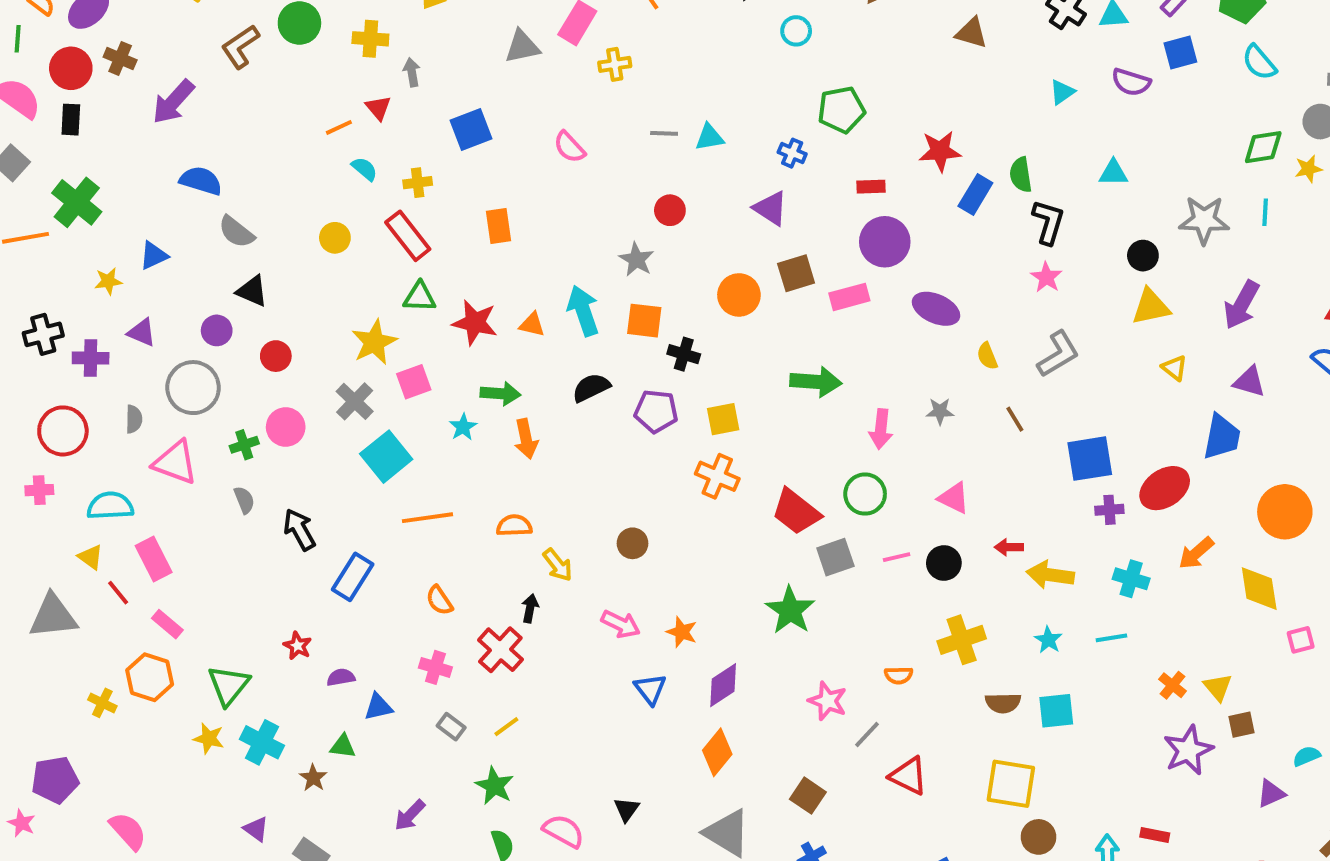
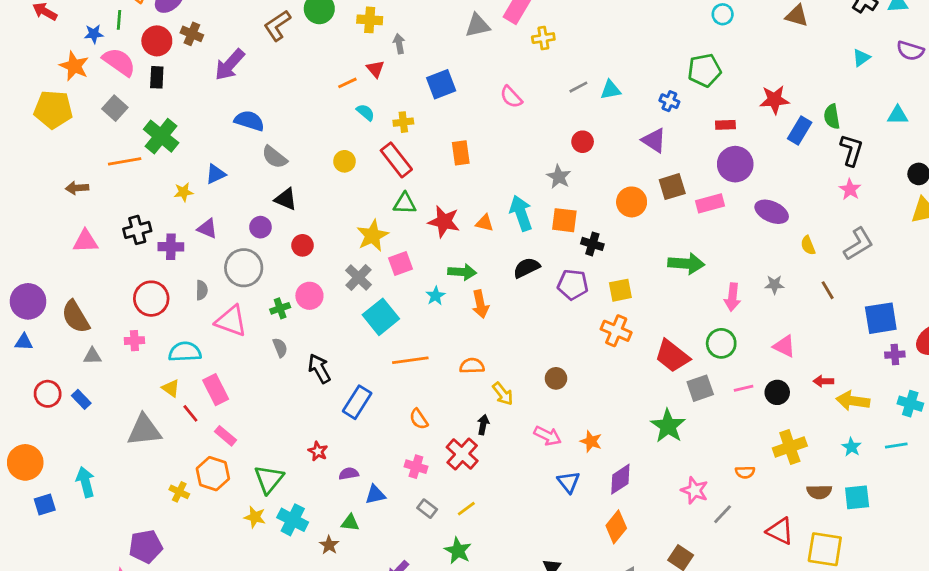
cyan circle: (796, 31) -> (723, 14), moved
gray line: (664, 133) -> (578, 87), turned -30
red triangle: (908, 776) -> (780, 531), moved

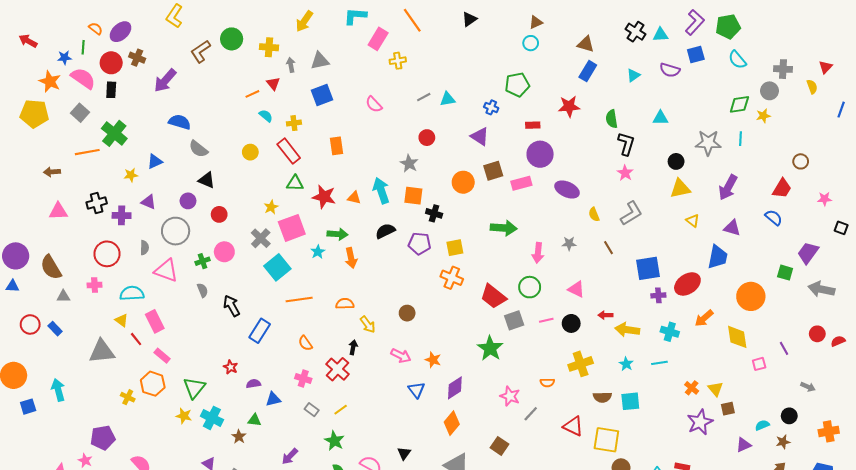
gray triangle: (478, 25) -> (320, 61), moved
blue rectangle: (800, 131) -> (588, 71), moved
yellow star: (373, 236) -> (271, 207), size x0.6
pink square: (401, 264) -> (292, 228), size x1.5

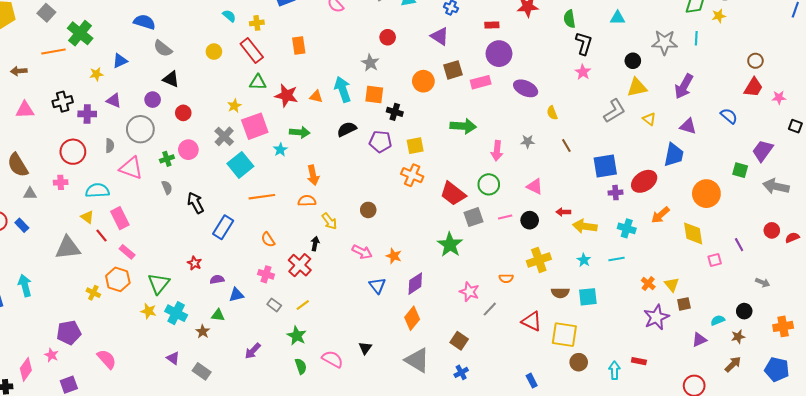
red trapezoid: (782, 188) -> (753, 87), moved
gray L-shape: (631, 213) -> (614, 111), moved
orange arrow: (351, 258) -> (313, 175), moved

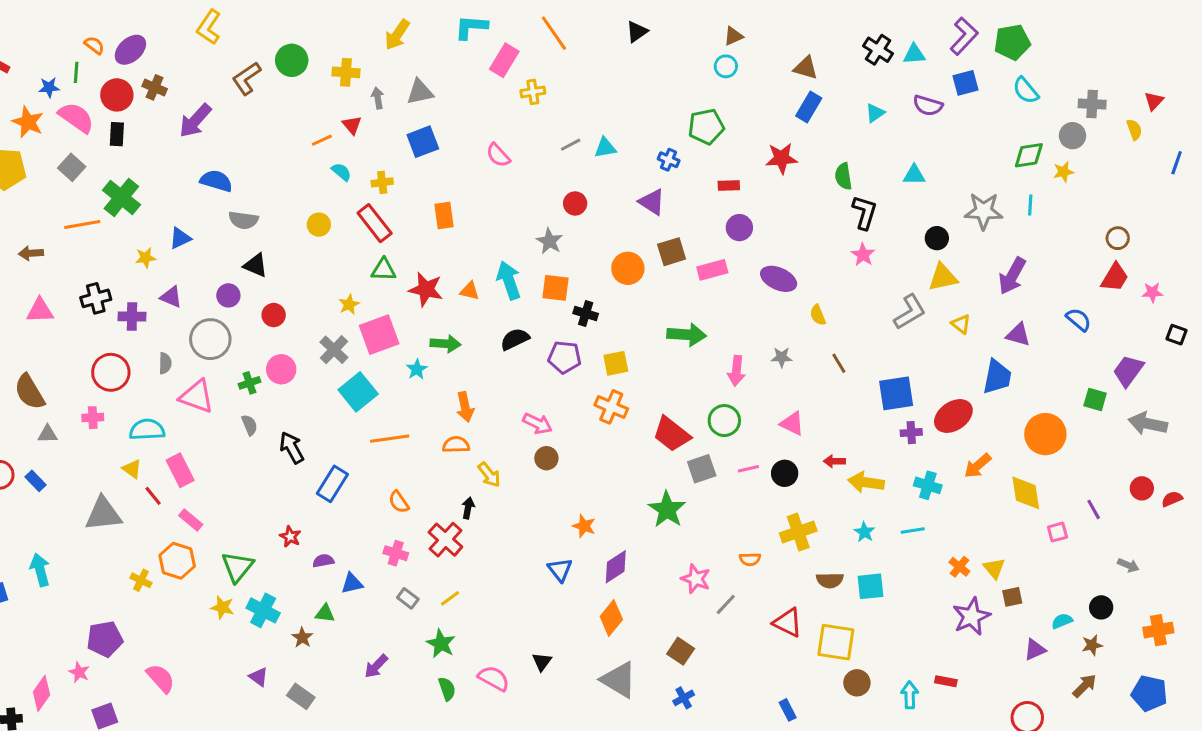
gray semicircle: (163, 49) -> (243, 220), turned -30
purple circle: (499, 54) -> (739, 228), size x0.7
pink arrow: (362, 252) -> (537, 424), moved

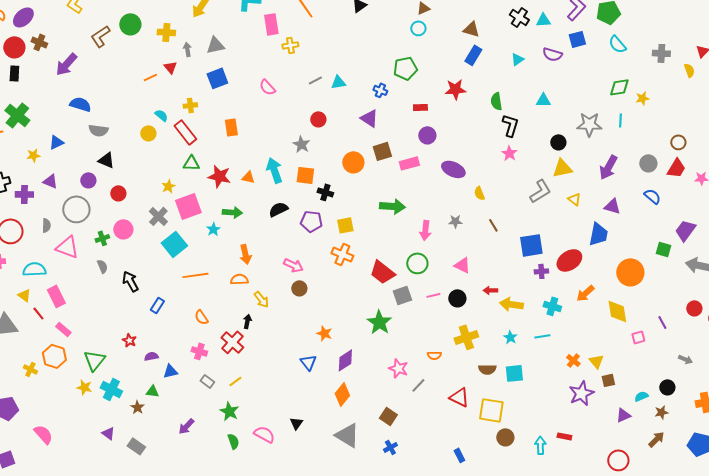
pink rectangle: (504, 60) -> (271, 24), turned -40
gray circle: (1072, 136) -> (648, 163), moved
cyan semicircle: (341, 172) -> (161, 115), moved
blue rectangle: (332, 484) -> (157, 305), size x0.7

